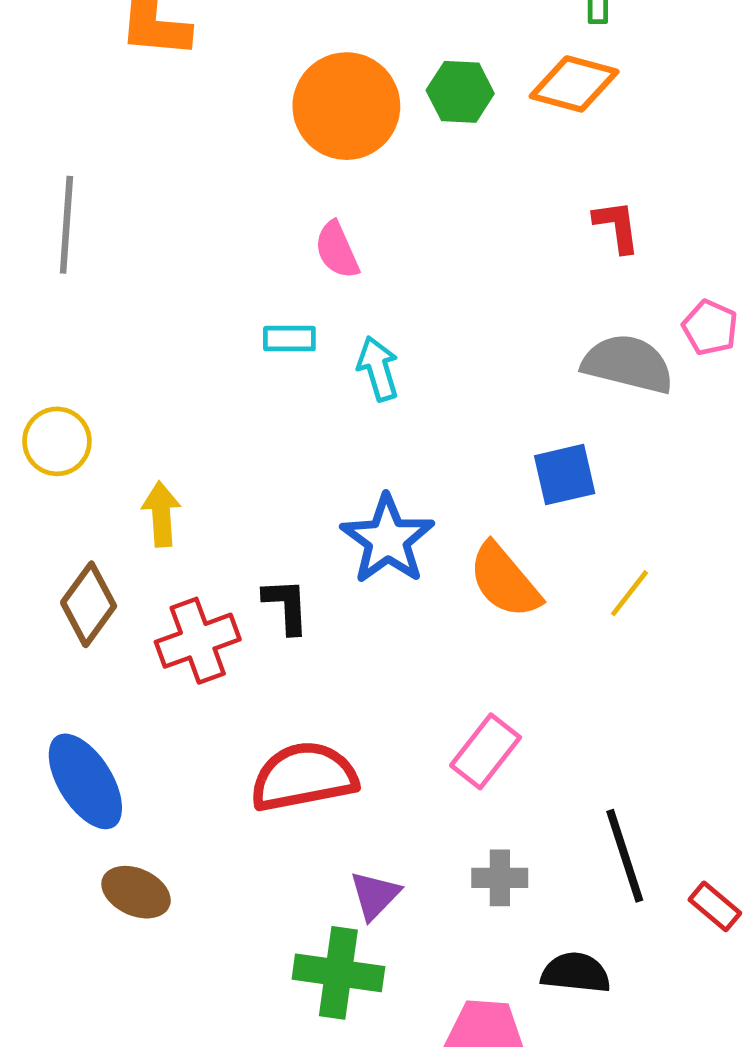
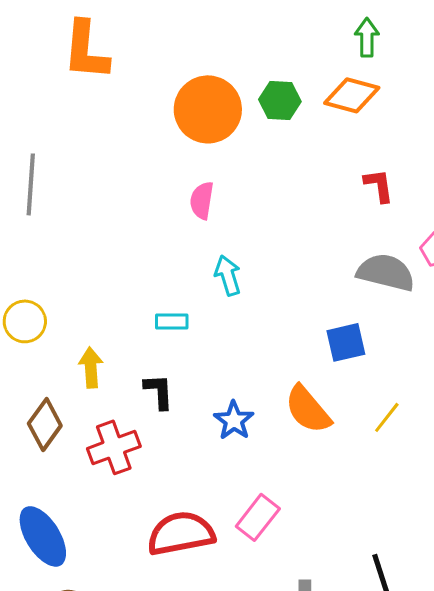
pink semicircle: (337, 250) -> (202, 200), turned 33
cyan rectangle: (289, 339) -> (172, 321), moved
blue star: (387, 539) -> (234, 420), moved, size x0.7
black L-shape: (286, 606) -> (159, 391), moved
pink rectangle: (486, 751) -> (258, 517), moved

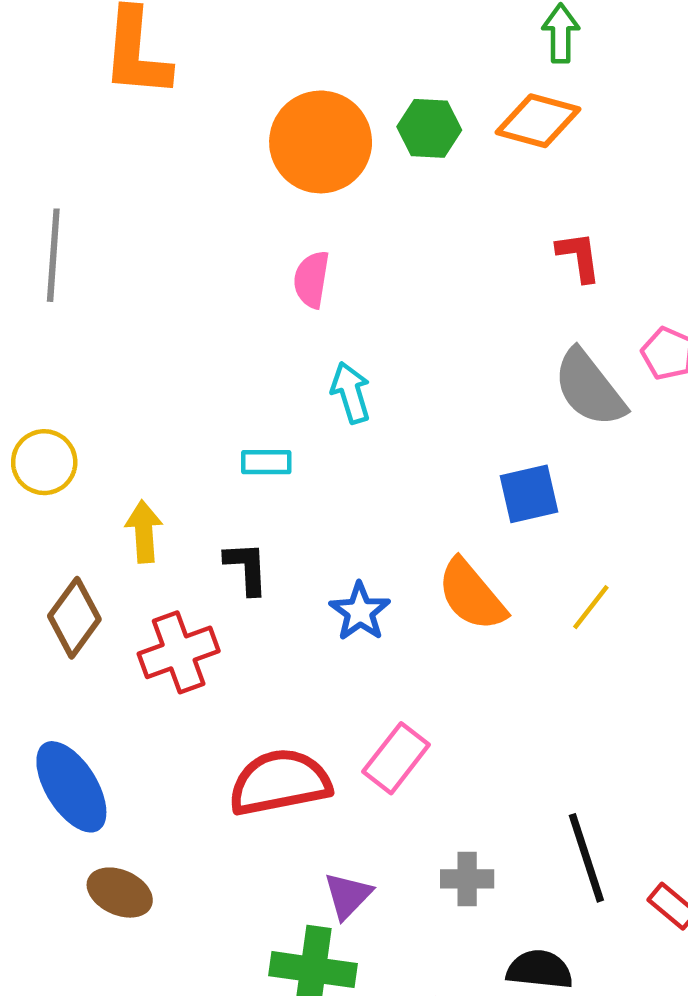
gray semicircle: (386, 272) -> (589, 388), turned -142

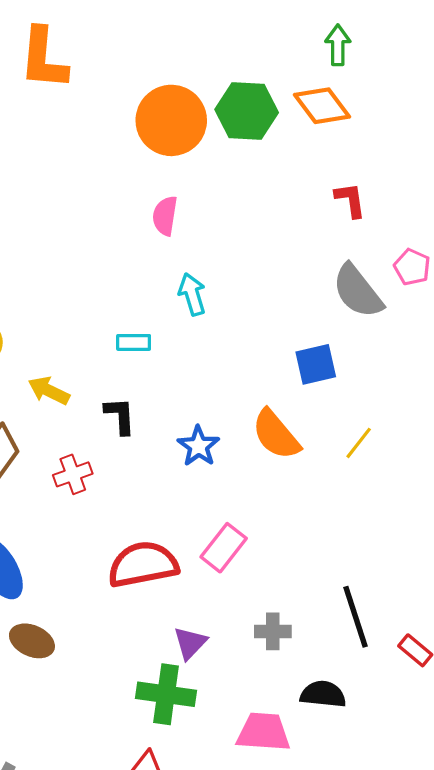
orange diamond: (538, 121) -> (322, 106), turned 38
green hexagon: (429, 128) -> (247, 111), size x1.4
yellow arrow: (144, 532) -> (49, 391), turned -60
red cross: (179, 652) -> (73, 474), size x0.7

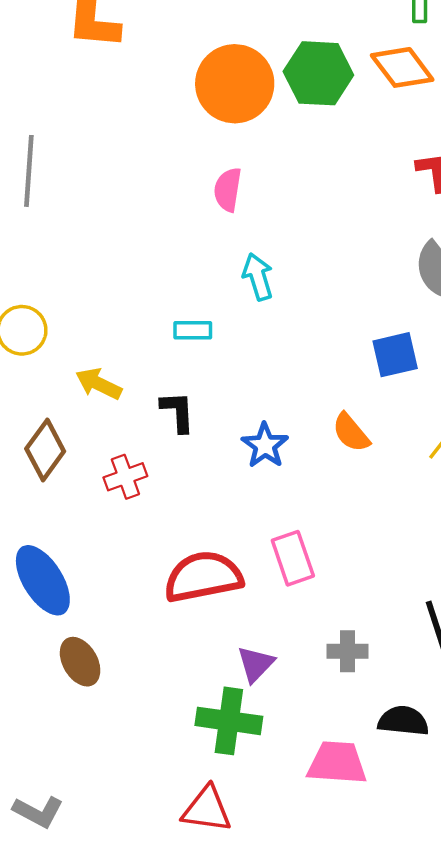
orange semicircle: (276, 435) -> (351, 433), size x0.7
pink rectangle: (224, 548) -> (293, 558), turned -57
brown ellipse: (32, 641) -> (80, 662), turned 36

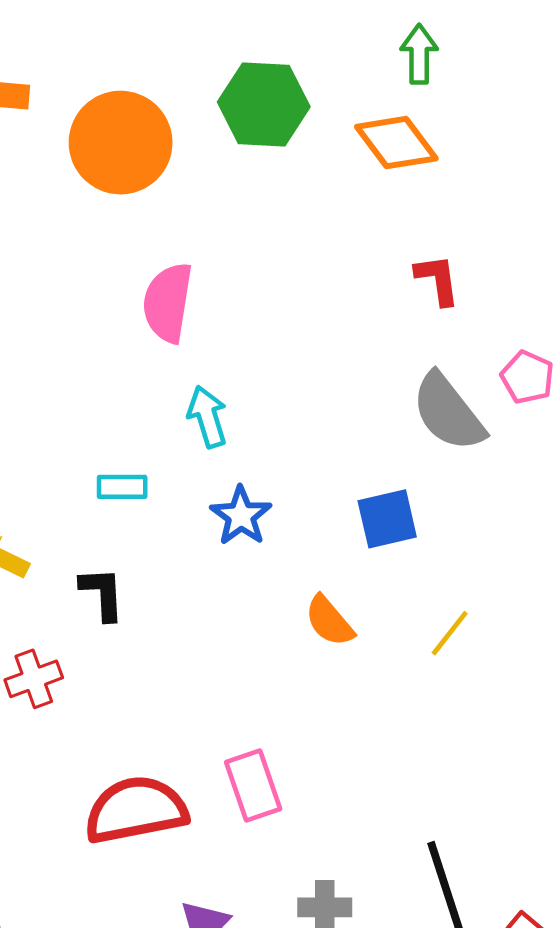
green hexagon: (318, 73) -> (264, 104), moved
orange circle: (235, 84) -> (121, 143), moved
pink semicircle: (228, 190) -> (168, 303), size x1.4
blue star: (265, 445) -> (241, 516), moved

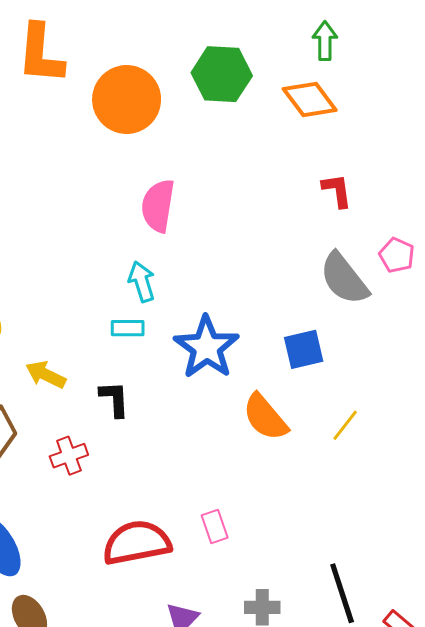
cyan arrow: (207, 417) -> (142, 282), moved
blue star: (241, 516) -> (207, 347), size x1.6
orange semicircle: (329, 621) -> (265, 417), size x1.4
pink rectangle: (253, 785) -> (215, 526), size x0.7

